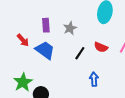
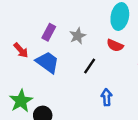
purple rectangle: (46, 25) -> (49, 32), turned 32
red semicircle: (101, 47) -> (115, 45), moved

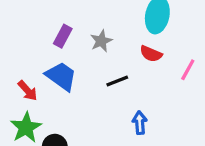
red arrow: (21, 50) -> (28, 91), moved
black line: (90, 66) -> (117, 81), turned 35

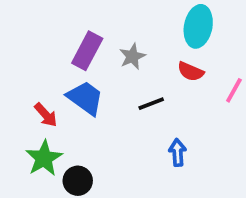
purple rectangle: (63, 36) -> (87, 51), size x1.4

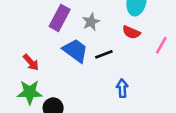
blue trapezoid: (85, 98) -> (75, 51), moved
green star: (44, 158) -> (30, 92), turned 30

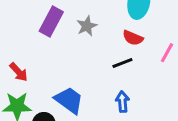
blue trapezoid: (75, 51) -> (69, 100), moved
black line: (104, 54) -> (122, 63), moved

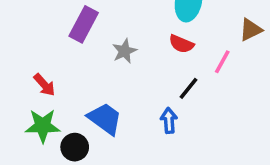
gray star: (87, 26) -> (124, 51), moved
black line: (122, 63) -> (188, 88), moved, turned -30

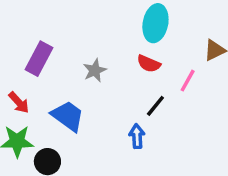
purple rectangle: (84, 24) -> (39, 59), moved
blue trapezoid: (105, 119) -> (68, 116), moved

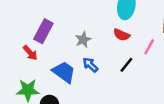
red arrow: (19, 102) -> (30, 53), moved
blue arrow: (137, 136) -> (90, 65), moved, turned -42

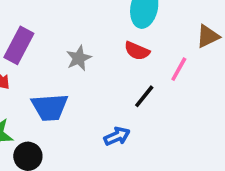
blue arrow: (90, 65) -> (117, 136), moved, turned 112
blue trapezoid: (64, 72) -> (50, 107), turned 140

